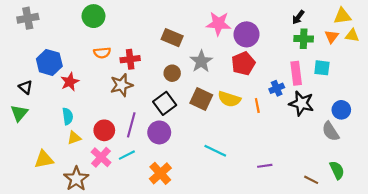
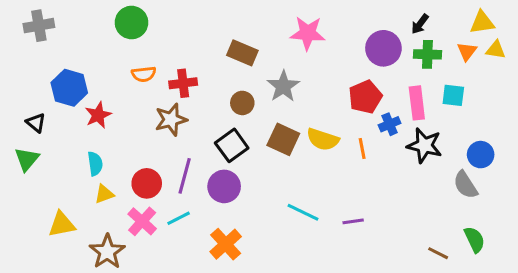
purple circle: (246, 34) -> (383, 48), moved
red pentagon: (243, 63) -> (365, 97), moved
purple line: (265, 166) -> (353, 221), moved

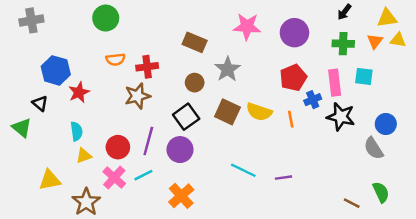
black arrow: (420, 24) -> (344, 12), moved
purple circle: (383, 48) -> (294, 33), moved
black triangle: (36, 123) -> (40, 103), moved
green triangle: (27, 159) -> (22, 128), turned -30

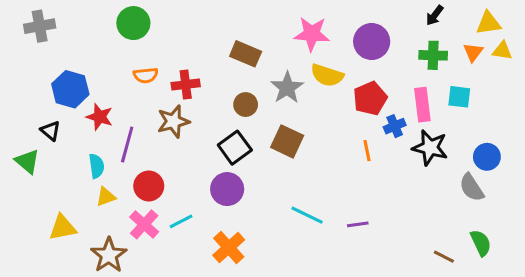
red star: (79, 92) -> (100, 117), turned -30
yellow semicircle: (259, 112) -> (327, 75), moved
purple line: (148, 141) -> (127, 144), moved

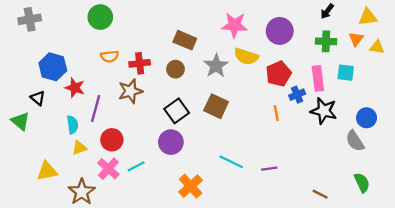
yellow triangle: (502, 51) -> (377, 47), moved
brown circle: (246, 105) -> (176, 69), moved
orange cross: (229, 247) -> (191, 186), moved
brown line: (444, 257) -> (320, 194), moved

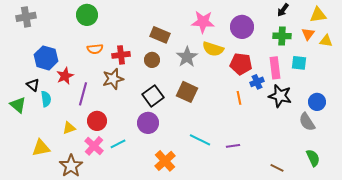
red pentagon: (279, 74) -> (241, 64), turned 30
red star: (75, 88) -> (65, 76), turned 30
cyan semicircle: (72, 125) -> (46, 99), moved

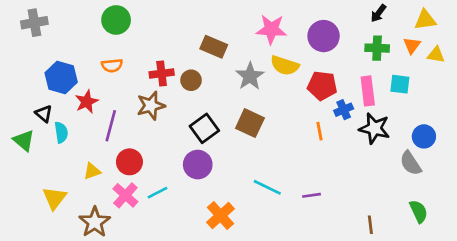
orange semicircle: (95, 49) -> (112, 65), moved
brown circle: (152, 60) -> (191, 80), moved
yellow triangle: (41, 148) -> (54, 198), turned -42
brown line: (277, 168) -> (370, 225), turned 56

